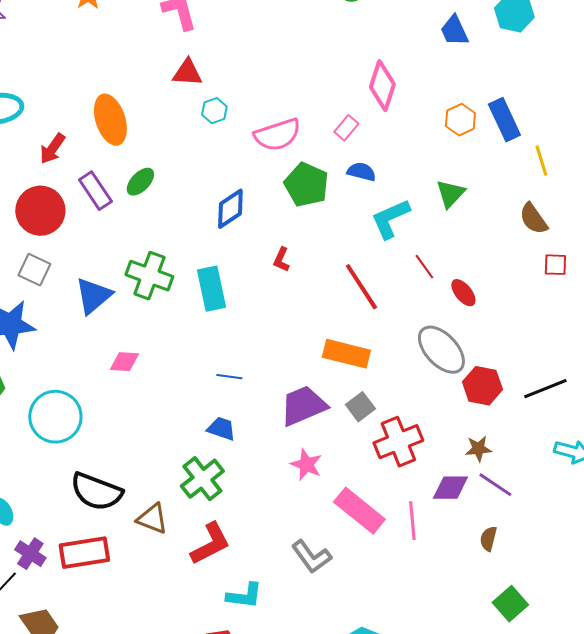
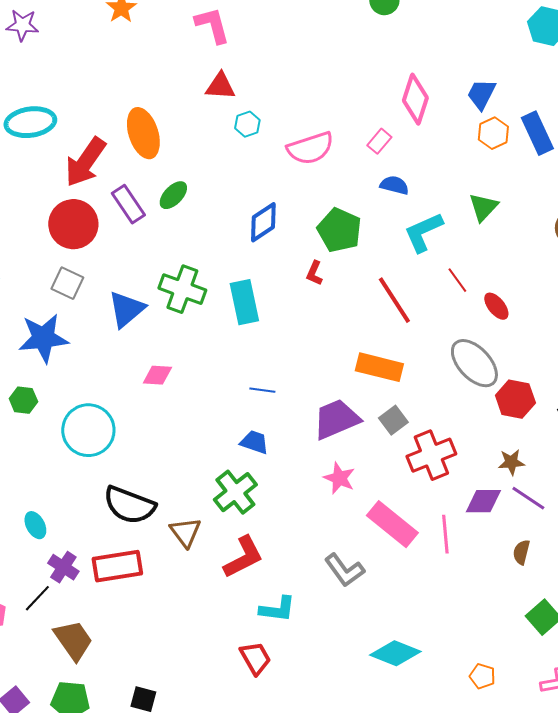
blue trapezoid: (454, 31) -> (481, 94), moved, turned 52
red arrow: (52, 149) -> (85, 162), size x1.6
green pentagon: (306, 185) -> (339, 230), moved
brown triangle: (152, 519) -> (185, 532), turned 32

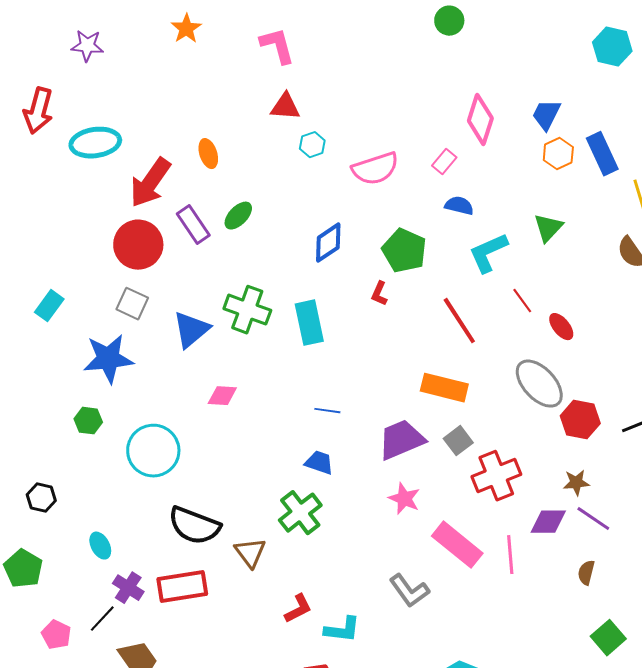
orange ellipse: (143, 133) -> (208, 154), size x0.6
red L-shape: (243, 557) -> (298, 609), moved, size x0.7

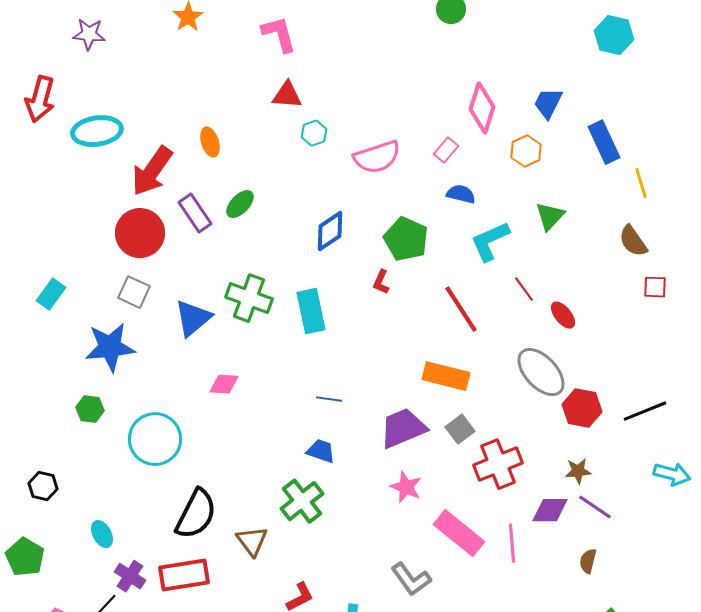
orange hexagon: (558, 154) -> (526, 151), moved
black semicircle: (194, 526) -> (196, 514), turned -84

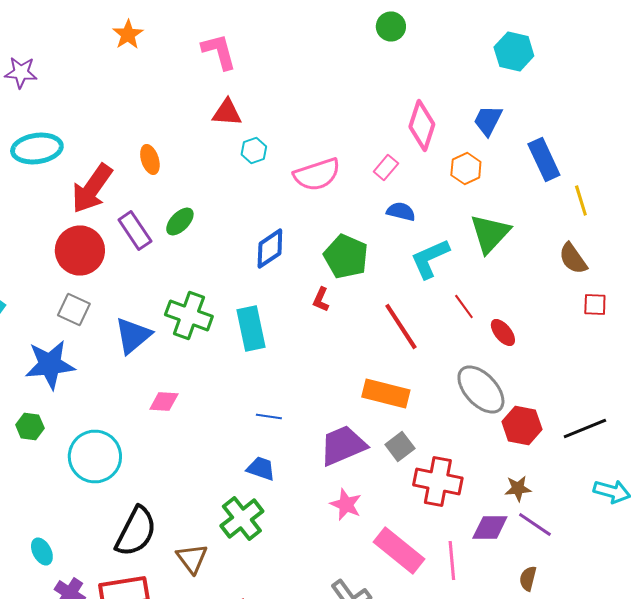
purple star: (89, 34) -> (21, 72), moved
cyan hexagon: (614, 35) -> (514, 52), moved
green triangle: (550, 216) -> (490, 234), size x1.4
red cross: (498, 464) -> (438, 482), turned 33

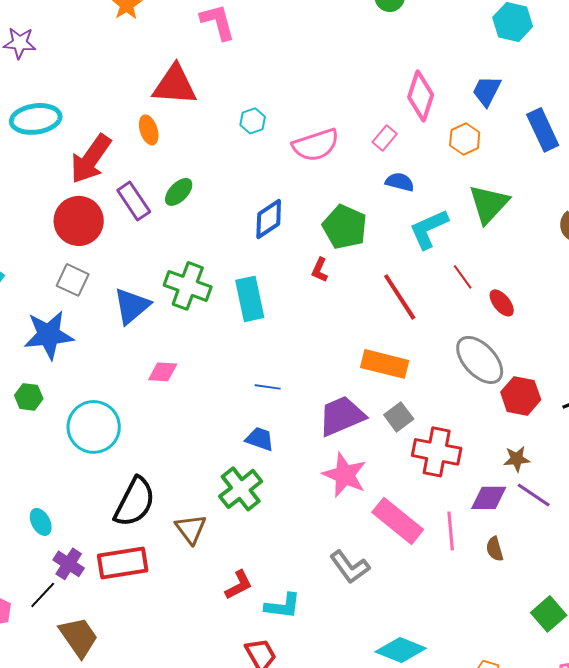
red triangle: (227, 112) -> (175, 85), moved, size x1.5
pink star: (346, 504) -> (345, 475), size x1.4
brown semicircle: (528, 578) -> (495, 549), moved, turned -30

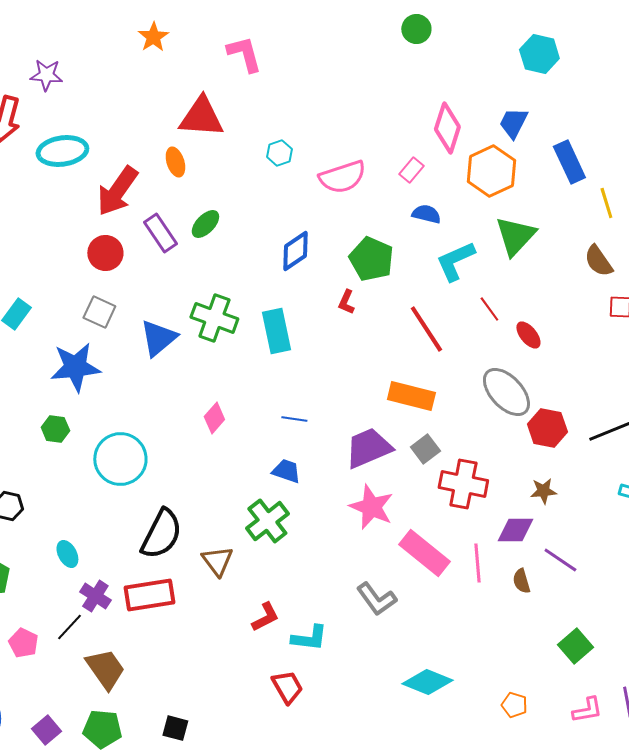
orange hexagon: (465, 139) -> (491, 171), size x1.6
red circle: (79, 221) -> (105, 253), size x0.7
pink diamond: (163, 372) -> (214, 418), moved, turned -52
purple line: (534, 495) -> (560, 560), moved

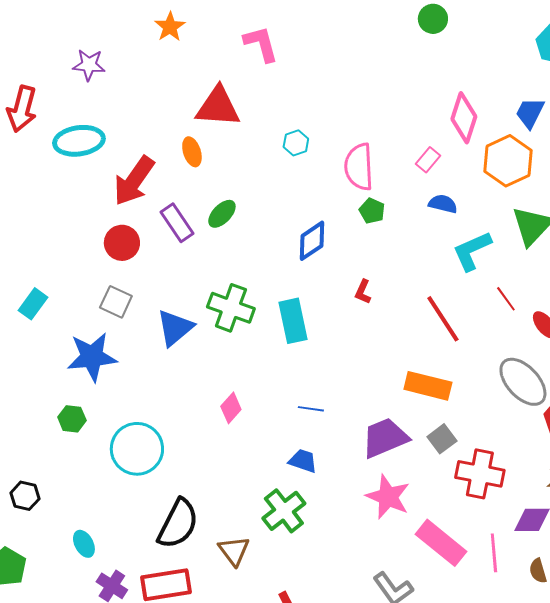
purple star: (46, 75) -> (89, 65), moved
pink semicircle: (342, 177) -> (359, 167), turned 105
green pentagon: (371, 259) -> (372, 211), moved, size x0.6

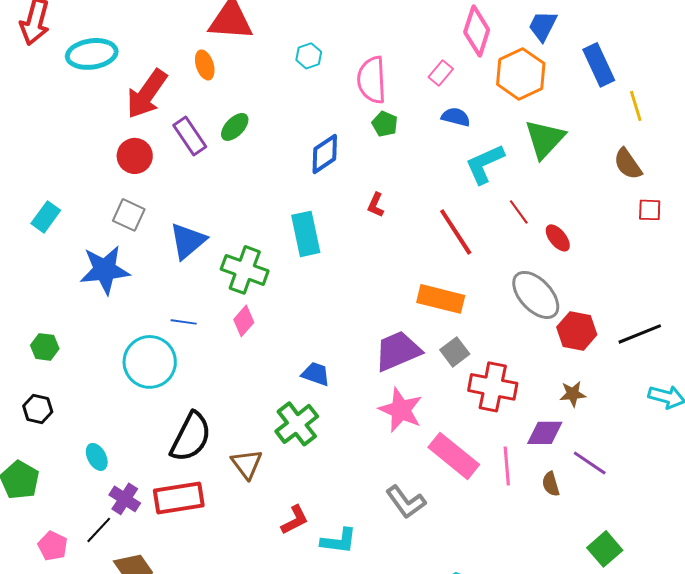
green cross: (231, 308) -> (245, 270), moved
blue line: (311, 409) -> (184, 322), moved
green hexagon: (72, 419) -> (45, 347), moved

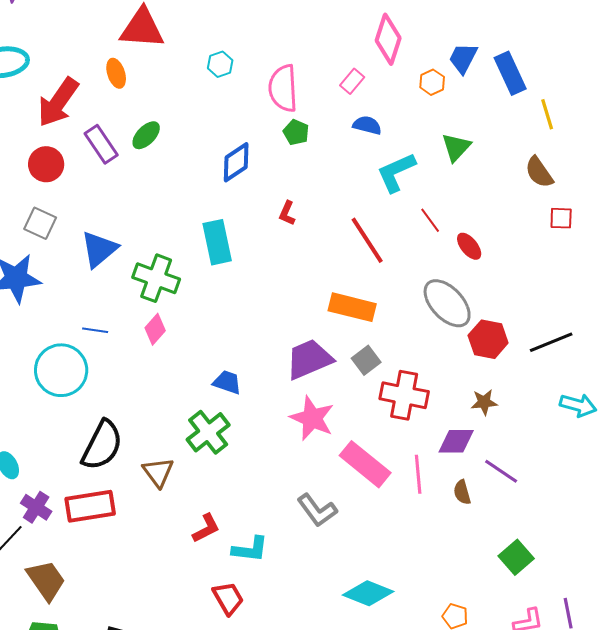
blue trapezoid: (543, 26) -> (463, 58), moved
orange hexagon: (521, 74) -> (432, 82), size x0.5
green triangle: (545, 139) -> (456, 147), size x0.7

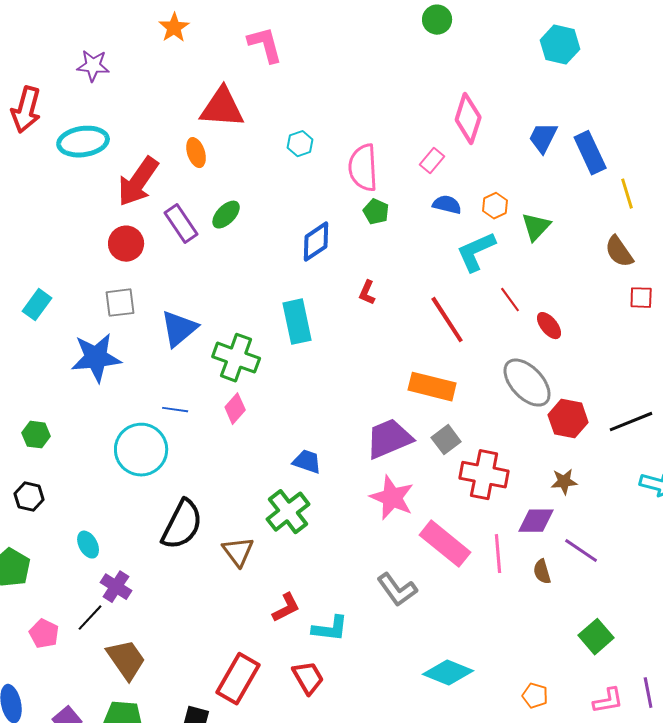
orange hexagon: (432, 82) -> (495, 206), moved
gray square: (40, 223) -> (120, 303), turned -32
red rectangle: (90, 506) -> (238, 679), moved, turned -51

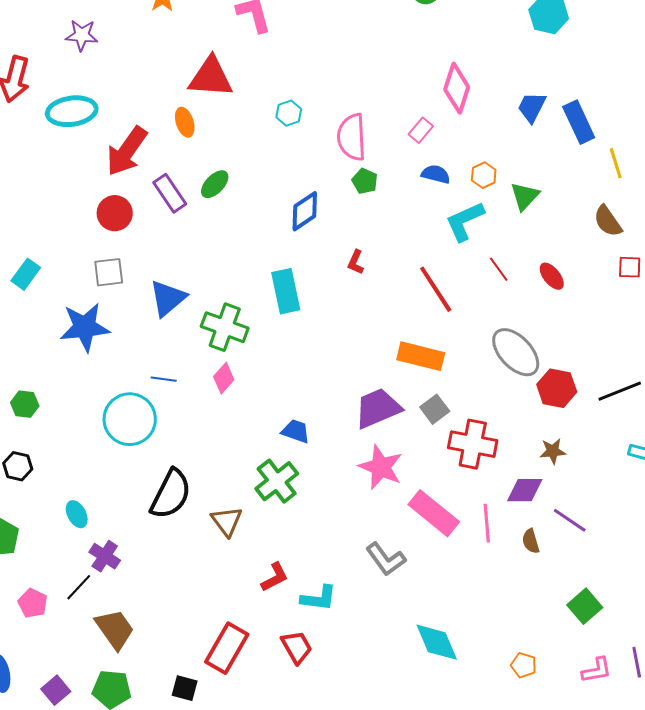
red ellipse: (549, 326) -> (552, 276), moved
cyan diamond: (448, 673) -> (437, 642), turned 45

